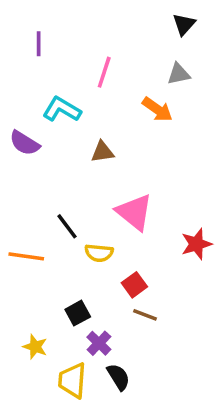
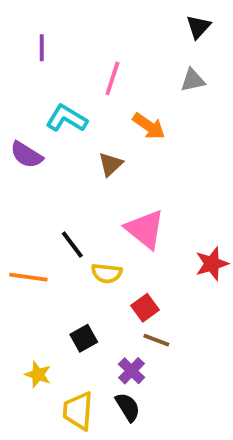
orange arrow: (157, 109) -> (149, 126), moved
brown triangle: (102, 152) -> (111, 164), turned -35
purple cross: (99, 343) -> (132, 371), moved

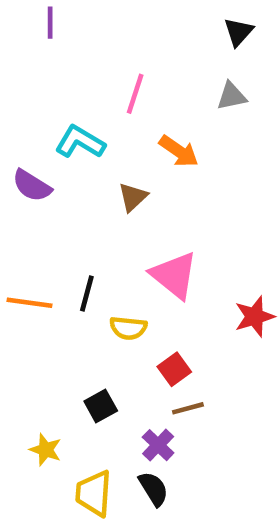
purple line: (42, 48) -> (50, 23), moved
black line: (72, 245) -> (87, 294), turned 52
orange line: (28, 277) -> (29, 303), moved
brown line: (156, 340) -> (188, 408), turned -36

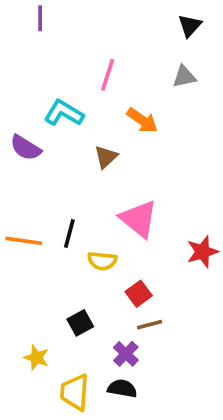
black semicircle: (153, 489) -> (122, 389), turned -48

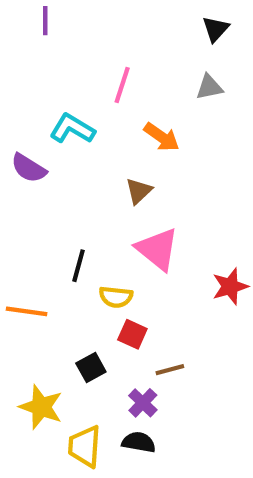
brown triangle: (106, 157) -> (139, 191), moved
orange line: (24, 241) -> (27, 311), moved
red square: (139, 294) -> (132, 334), moved, turned -30
yellow star: (36, 358) -> (41, 407), size x1.5

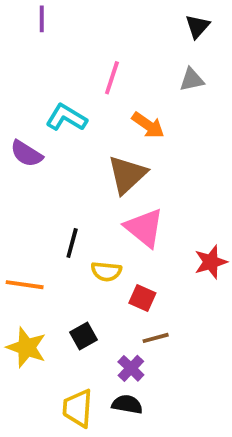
brown triangle: (139, 191) -> (127, 175), size x1.6
red square: (132, 334) -> (142, 298), moved
yellow star: (41, 407) -> (26, 347), moved

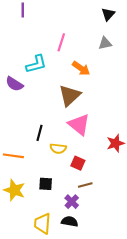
cyan L-shape: (66, 118) -> (36, 64), turned 135
black square: (83, 336) -> (46, 184), turned 32

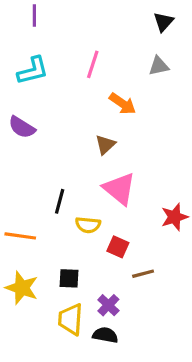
cyan L-shape: (36, 64) -> (33, 71), moved
brown triangle: (70, 95) -> (105, 145), size x0.6
brown line: (85, 185) -> (143, 274), moved
yellow trapezoid: (43, 223) -> (71, 319), moved

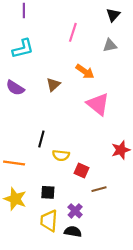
pink line: (93, 64) -> (73, 32), moved
brown triangle: (105, 145) -> (53, 85), moved
pink triangle: (119, 189) -> (98, 104), moved

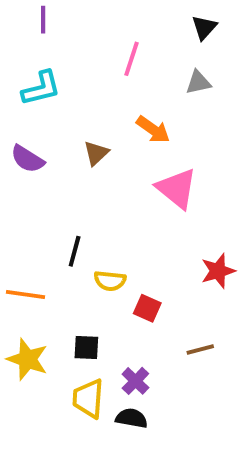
brown line: (99, 189) -> (200, 349), moved

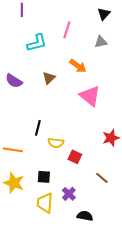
cyan L-shape: (41, 88) -> (37, 43), moved
brown line: (200, 349) -> (102, 178), turned 56
black semicircle: (132, 418) -> (85, 216), moved

